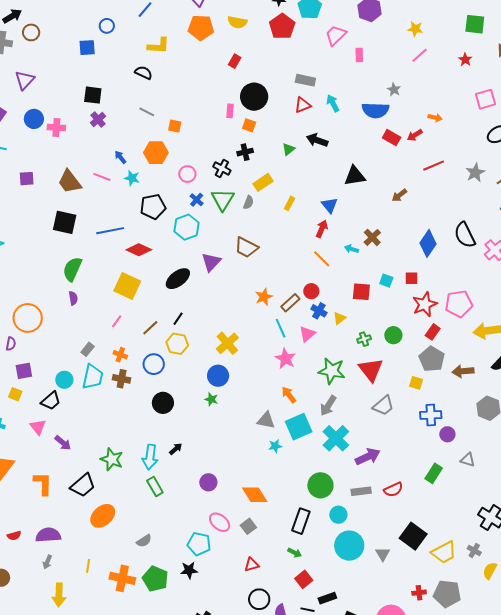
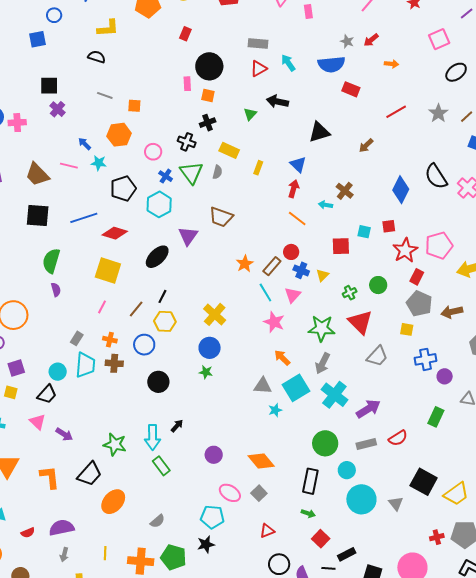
red arrow: (415, 135) -> (371, 40), moved
yellow rectangle: (263, 182) -> (229, 150), turned 66

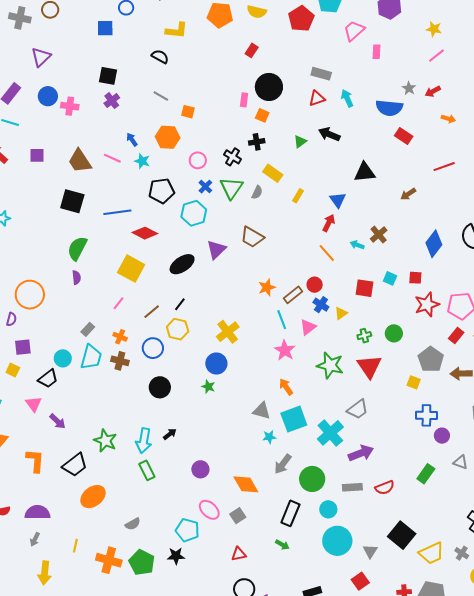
red rectangle: (417, 277) -> (456, 336), moved
gray trapezoid: (377, 356) -> (358, 409), moved
gray arrow: (323, 363) -> (283, 464), moved
red square: (321, 539) -> (360, 581), moved

